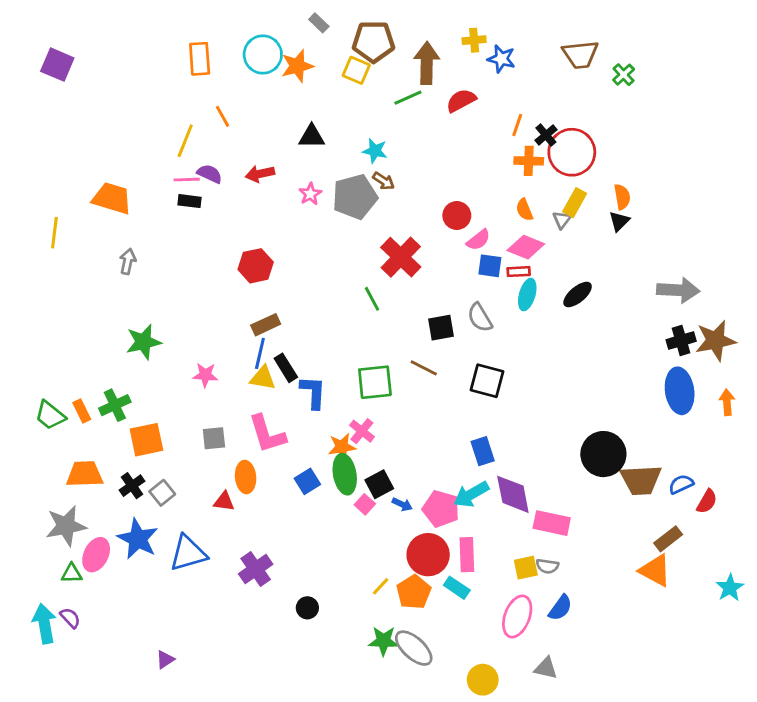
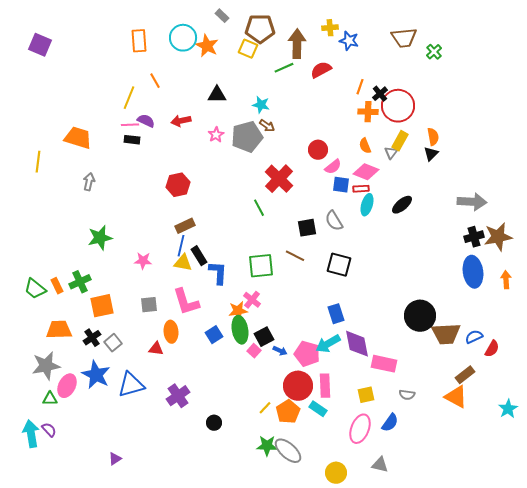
orange star: (297, 66) -> (207, 46), turned -30
gray semicircle: (547, 566) -> (407, 395), moved

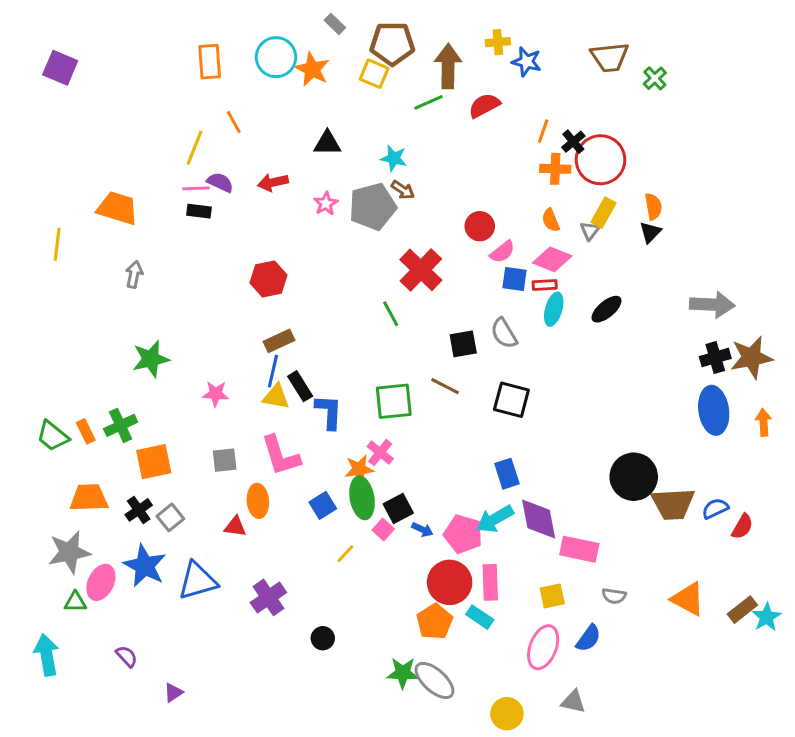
brown rectangle: (465, 375) -> (742, 610), moved
yellow line: (265, 408) -> (345, 554), moved
purple semicircle: (49, 430) -> (127, 656), moved

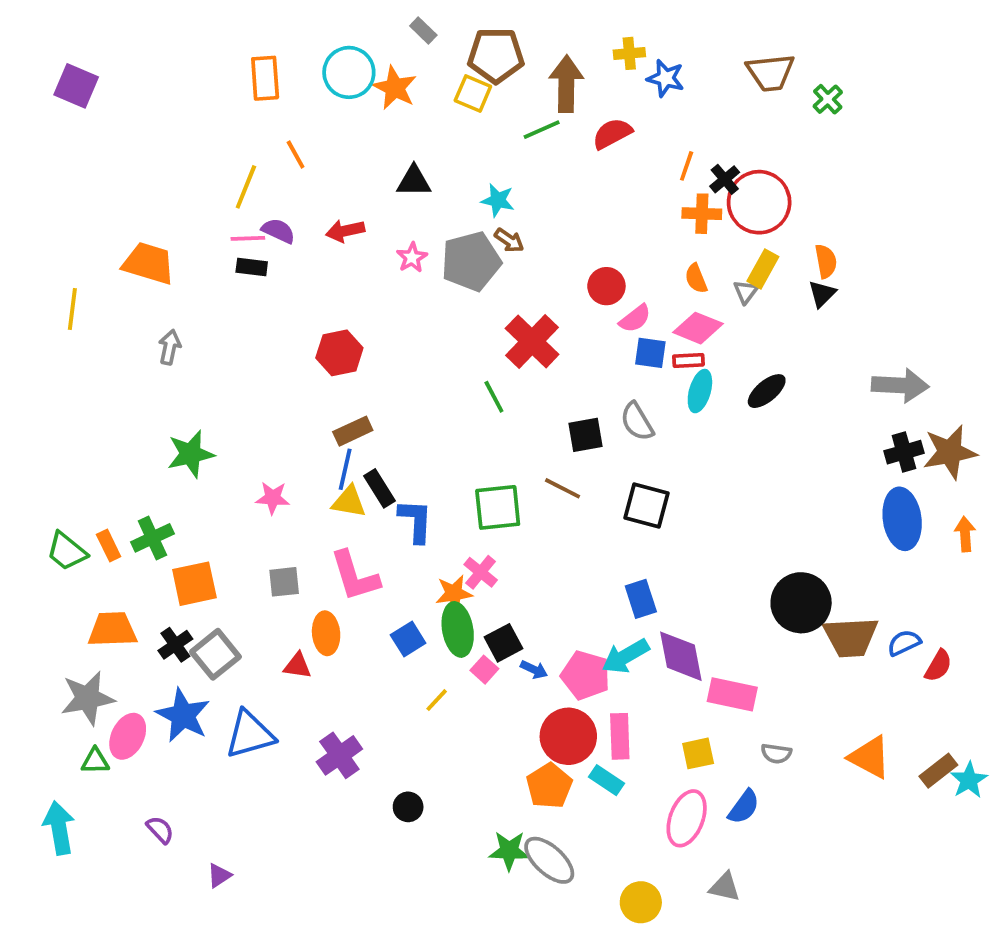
gray square: (170, 517) -> (215, 654), size x1.4

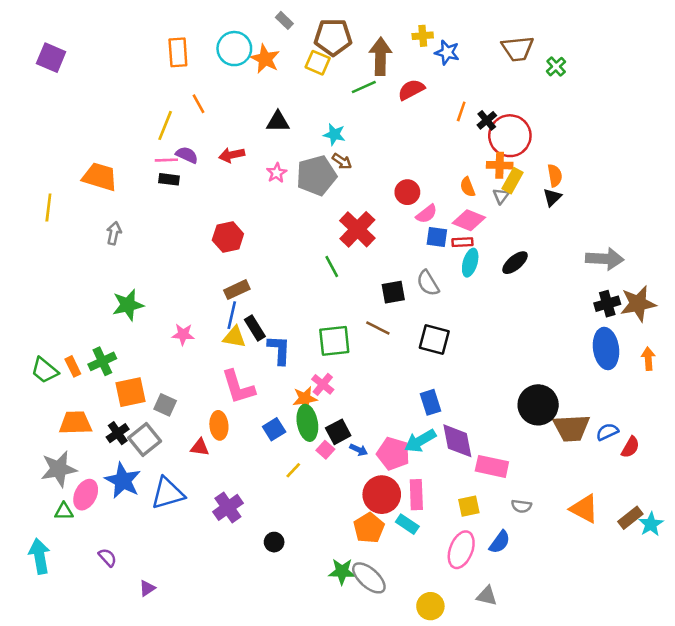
orange cross: (702, 214) -> (500, 165), moved
gray square: (284, 582) -> (165, 405), moved, turned 30

